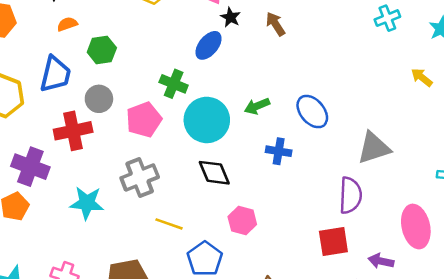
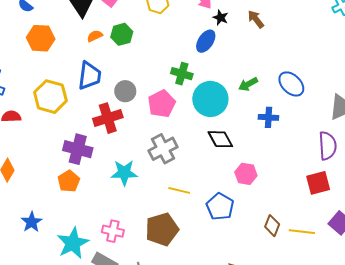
green hexagon: (102, 50) -> (122, 34), moved
yellow line: (169, 224) -> (179, 190), moved

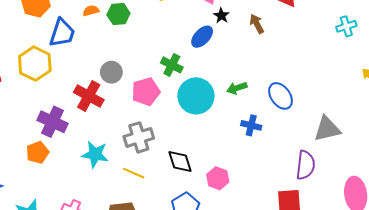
blue trapezoid: (90, 76) -> (62, 33), moved
red cross: (108, 118) -> (89, 96), turned 36
black diamond: (220, 139) -> (180, 162), moved
yellow line: (179, 190) -> (134, 173), moved

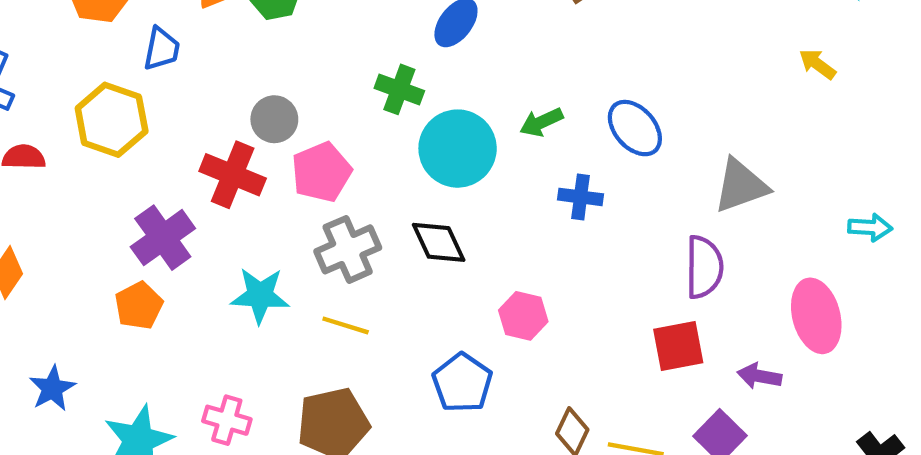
blue trapezoid: (62, 33) -> (162, 49), size x0.7
pink pentagon: (146, 92) -> (321, 172), moved
purple cross: (52, 122) -> (163, 238), turned 36
black diamond: (180, 162) -> (439, 242), moved

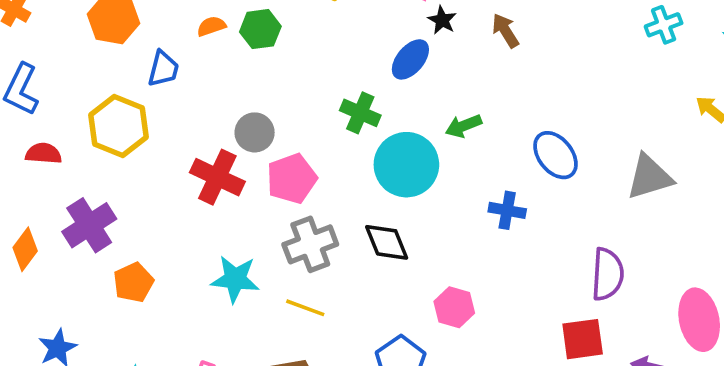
green arrow: (541, 122) -> (464, 126), moved
gray triangle: (741, 186) -> (649, 177), moved
purple cross: (163, 238) -> (89, 225), moved

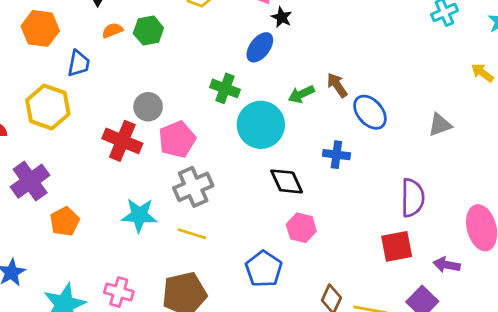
brown arrow: (505, 31) -> (337, 85), moved
gray triangle: (649, 177) -> (440, 125), size x0.7
black diamond: (387, 242) -> (287, 181), moved

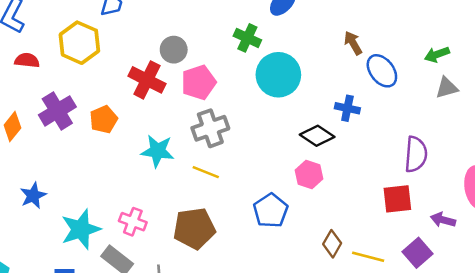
green arrow: (301, 94) -> (437, 54), moved
black diamond: (287, 181) -> (317, 136), moved, turned -36
orange pentagon: (65, 221) -> (104, 119), moved

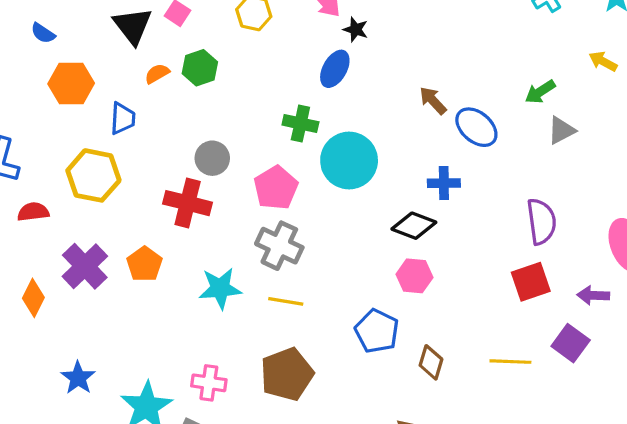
pink pentagon: (199, 82) -> (276, 188), moved
gray cross: (210, 128) -> (279, 246), turned -33
brown diamond: (332, 244) -> (431, 362), moved

